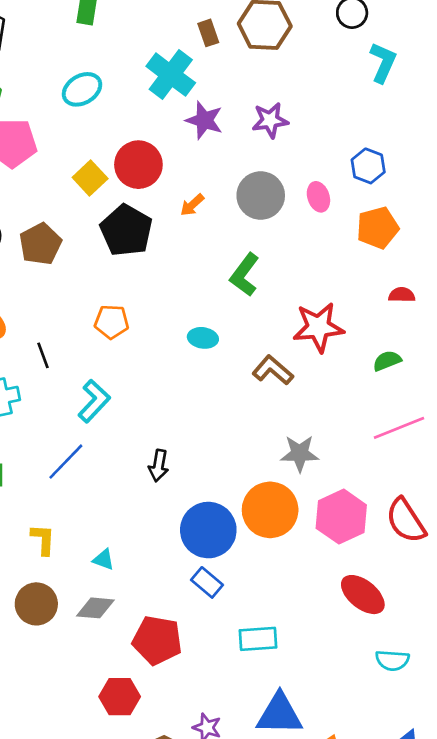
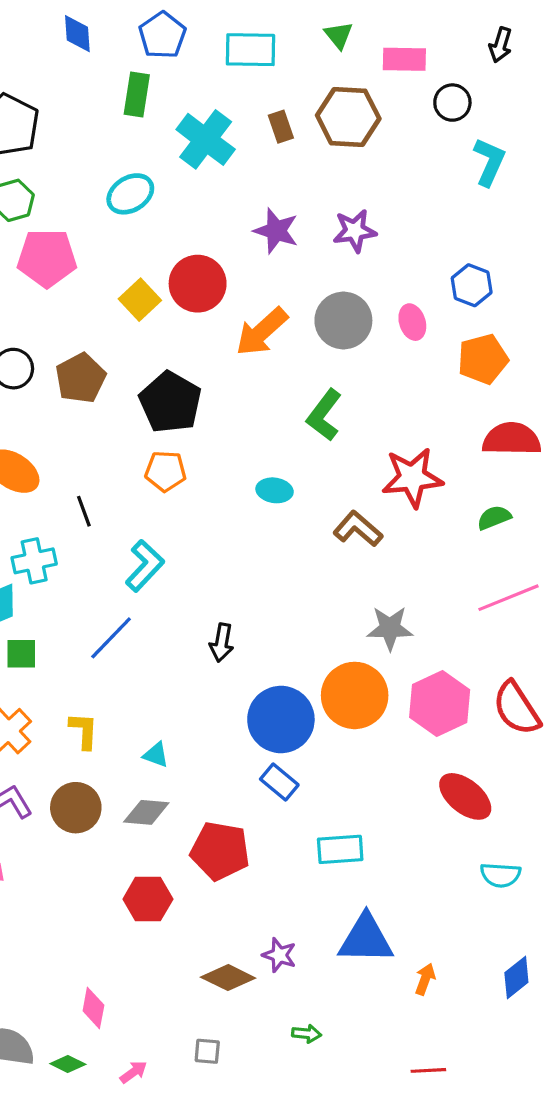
cyan cross: (171, 75) -> (206, 139), moved
orange arrow: (192, 205) -> (262, 332), size x1.8
black pentagon: (126, 230) -> (170, 402), moved
red semicircle: (402, 295) -> (512, 439), size x1.8
red hexagon: (120, 697) -> (148, 899), moved

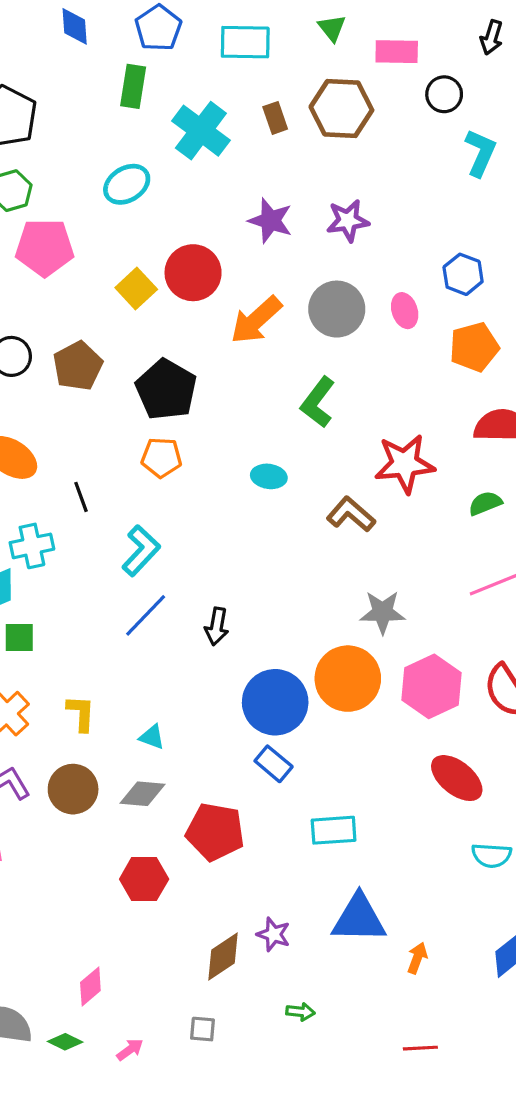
blue line: (111, 638) -> (146, 615), moved
brown diamond: (228, 978) -> (223, 956), turned -60
pink diamond: (93, 1008) -> (90, 986), turned 39

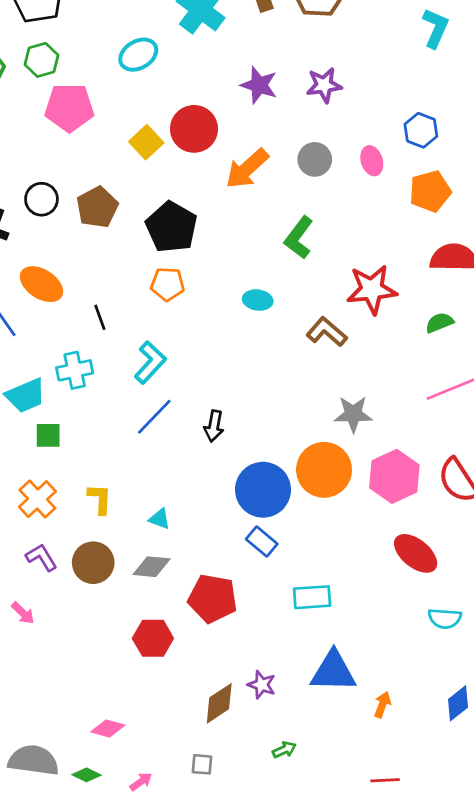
gray circle: (337, 309) -> (315, 159), size x0.7
cyan cross: (32, 546) -> (75, 370), moved
pink diamond: (90, 986) -> (108, 729), turned 56
green arrow: (300, 1012) -> (284, 750), turned -30

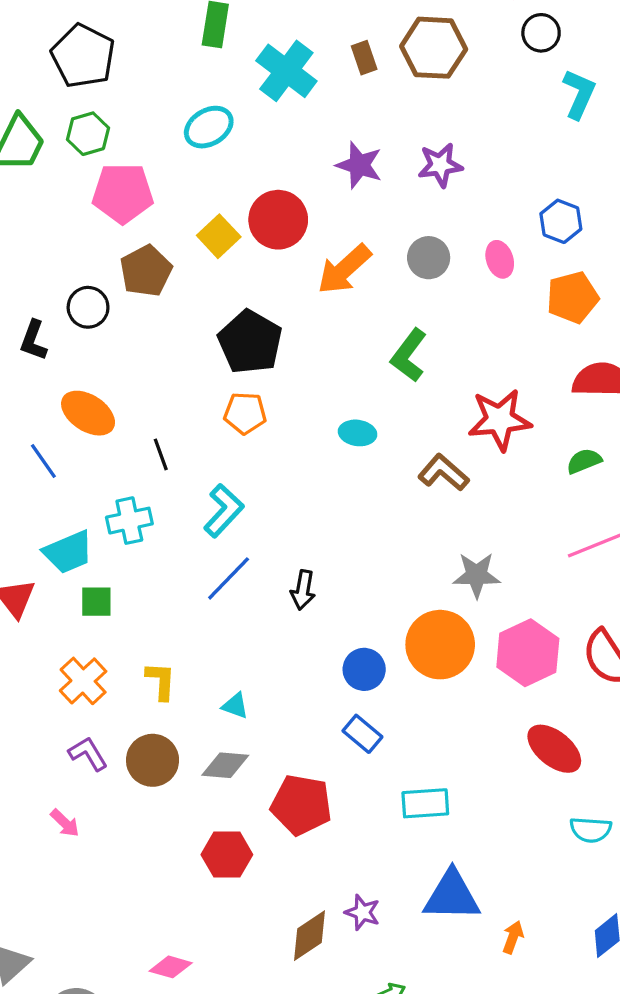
brown pentagon: (97, 207) -> (146, 271), moved
blue circle: (263, 490) -> (364, 669), size x0.6

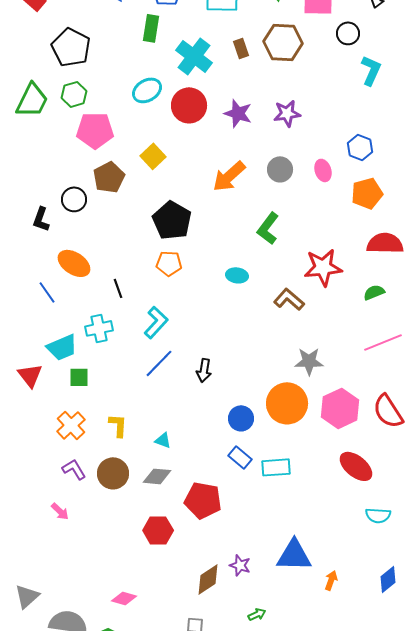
red circle: (278, 220) -> (189, 105), moved
cyan rectangle: (425, 803) -> (276, 467), moved

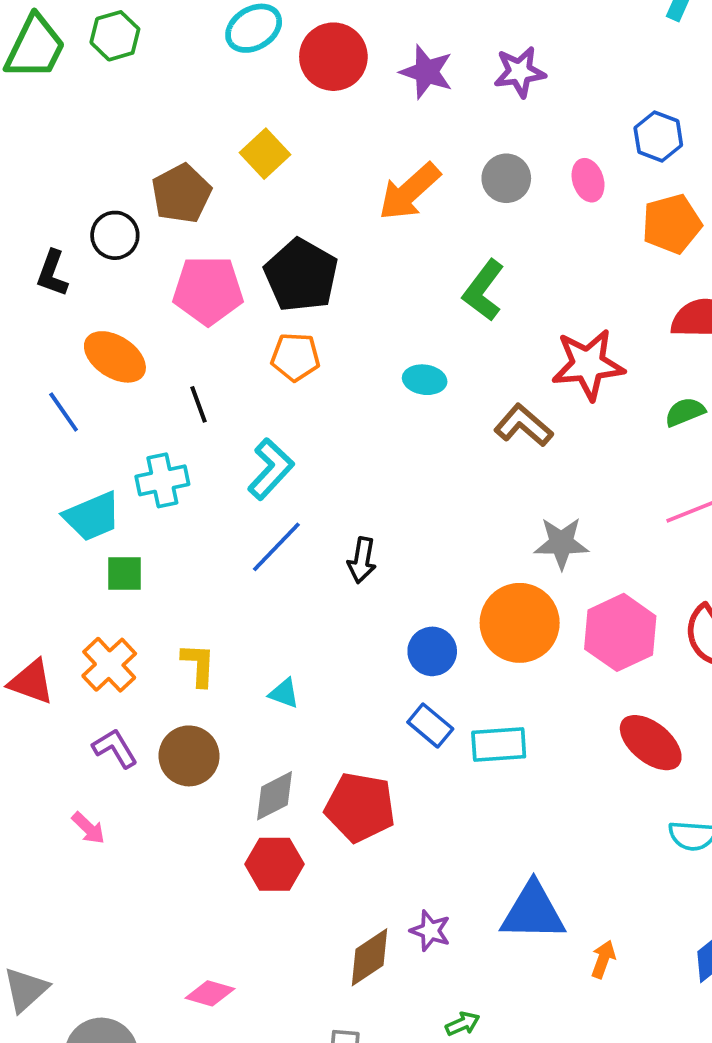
pink pentagon: (95, 130) -> (208, 290), moved
red triangle: (30, 375) -> (31, 682), moved, turned -32
gray diamond: (157, 476) -> (275, 796), moved, turned -32

